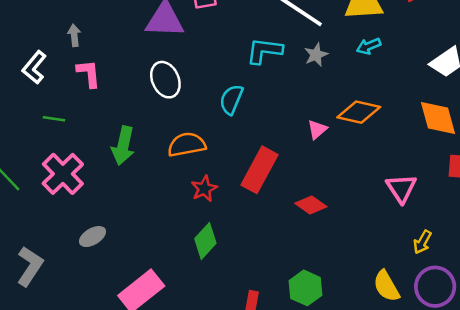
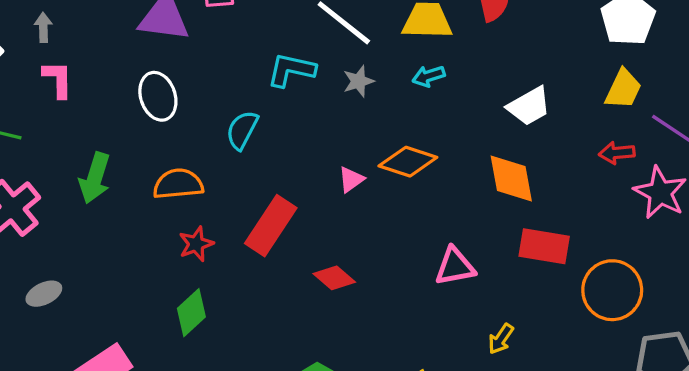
pink triangle: (401, 188) -> (455, 267), turned 48
yellow arrow: (422, 242) -> (501, 339), moved

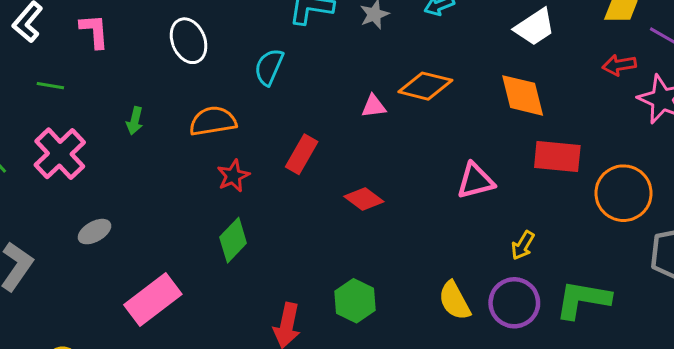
green arrow: (95, 178) -> (135, 121), size x0.6
pink triangle: (351, 179) -> (374, 106), turned 32
red rectangle: (271, 226) -> (302, 154), size x0.7

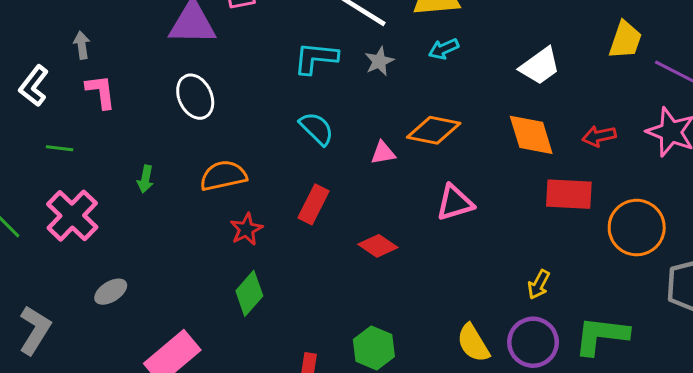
red arrow: (619, 65) -> (599, 136), moved
cyan semicircle: (269, 67) -> (317, 129), moved, turned 114
pink triangle: (475, 181) -> (455, 203), moved

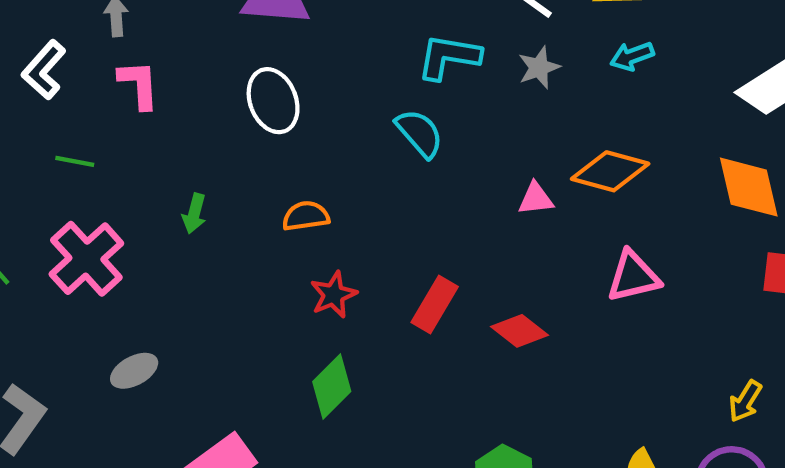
cyan semicircle: (317, 129) -> (420, 133), moved
orange semicircle: (223, 176) -> (306, 216), size x0.7
red rectangle: (314, 204) -> (435, 305), moved

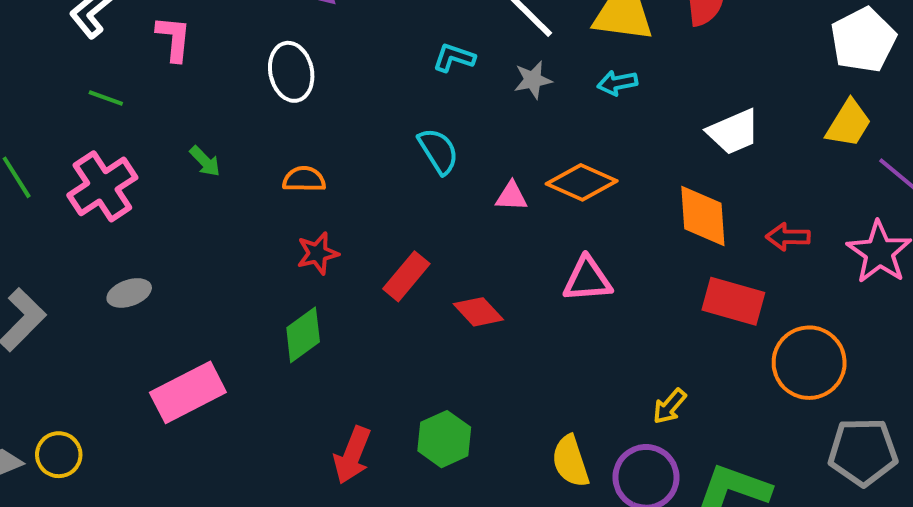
cyan L-shape: (449, 57) -> (454, 58), size x0.7
cyan semicircle: (420, 133) -> (438, 151), moved
green arrow: (194, 213) -> (205, 161), turned -68

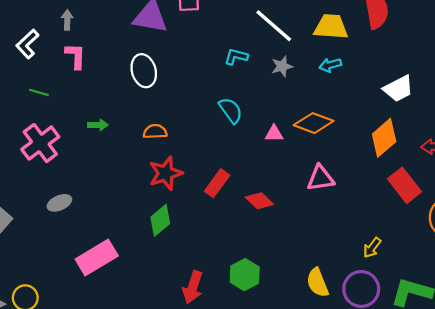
green arrow: (205, 161) -> (98, 125), turned -42
orange diamond: (703, 216) -> (384, 138), turned 57
red star: (318, 253) -> (166, 173), size x1.4
red rectangle: (733, 301) -> (405, 185), turned 40

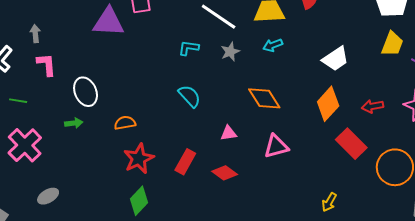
white ellipse: (144, 71) -> (86, 92), moved
orange diamond: (314, 123) -> (264, 98), turned 44
pink triangle: (274, 134) -> (229, 133), moved

